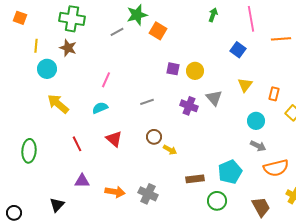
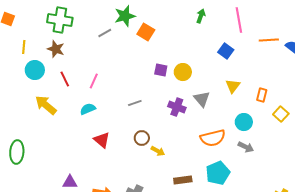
red line: (77, 144) -> (65, 79), moved
orange semicircle: (276, 168) -> (213, 138), moved

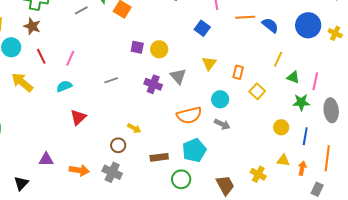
brown circle: (142, 138) -> (118, 145), moved
red triangle: (102, 140) -> (78, 117), turned 36

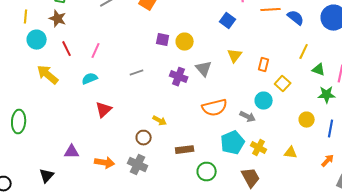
cyan circle: (220, 99) -> (264, 101), moved
cyan pentagon: (194, 150) -> (233, 143), moved
yellow triangle: (283, 160) -> (291, 153), moved
orange arrow: (302, 168) -> (328, 161), turned 32
yellow cross: (258, 174) -> (259, 148), moved

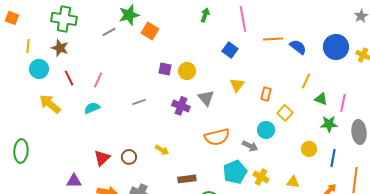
red triangle: (104, 110) -> (102, 158), moved
brown circle: (144, 138) -> (129, 157), moved

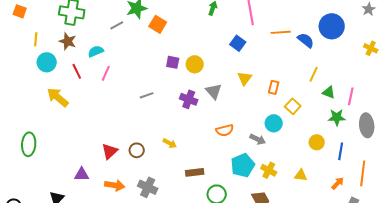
blue circle: (336, 47) -> (332, 26), moved
cyan semicircle: (92, 108) -> (96, 51), moved
orange semicircle: (217, 137) -> (225, 130), size x0.7

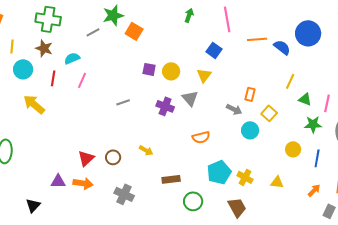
red line: (77, 71) -> (53, 78), turned 35
yellow triangle: (245, 78) -> (204, 75), moved
gray arrow: (258, 139) -> (234, 109), moved
orange arrow: (115, 185) -> (83, 183), moved

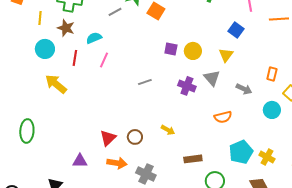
yellow line: (12, 46) -> (40, 18), moved
gray arrow: (234, 109) -> (244, 89), moved
orange arrow: (83, 183) -> (117, 163), moved

